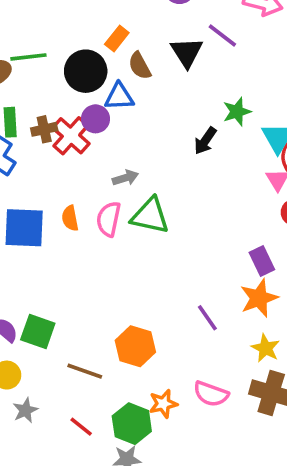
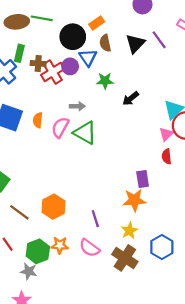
blue triangle: (119, 97) -> (88, 58), turned 42
green star: (237, 112) -> (105, 81), moved
purple line: (207, 318) -> (95, 219), moved

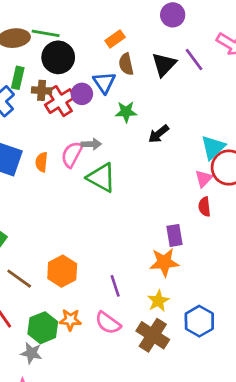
black circle: (73, 37) -> (58, 57), moved
pink semicircle: (60, 127) -> (72, 154), moved

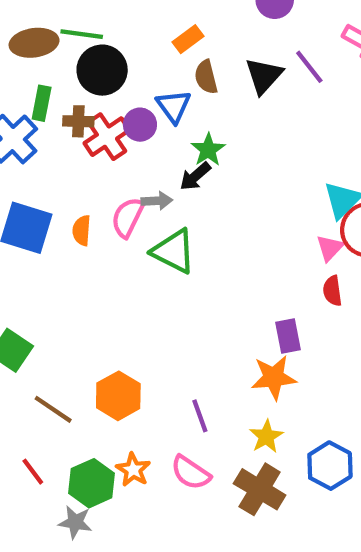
green star: (126, 112) -> (208, 150), turned -30
black arrow: (158, 134) -> (195, 176), moved
orange star: (70, 320) -> (133, 470), turned 30

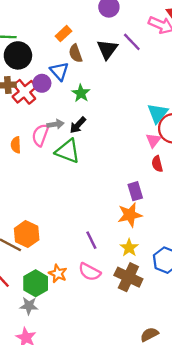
black arrow: (195, 176) -> (78, 125), moved
orange hexagon: (118, 396) -> (27, 234), moved

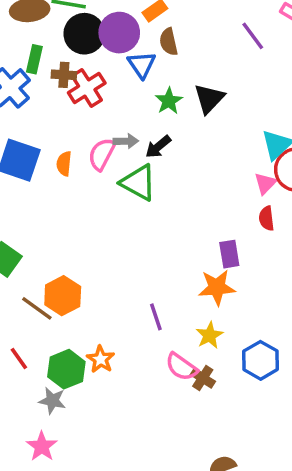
black triangle: (107, 49) -> (209, 99), moved
purple circle: (42, 83) -> (119, 33), moved, size x1.5
pink semicircle: (90, 272) -> (181, 367), moved
brown cross: (128, 277) -> (203, 378), size x0.6

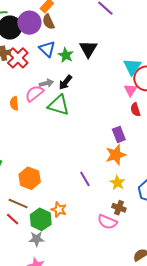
brown semicircle: (169, 42) -> (48, 22), moved
blue triangle: (142, 65) -> (47, 49), moved
pink semicircle: (102, 154) -> (34, 93), turned 36
brown line: (37, 308) -> (18, 204), moved
pink semicircle: (181, 367) -> (107, 222), moved

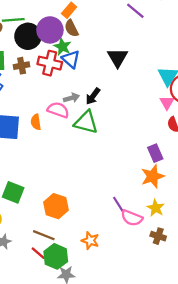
green star: (66, 55) -> (62, 47), moved
red cross: (18, 58) -> (50, 63), moved, turned -30
pink semicircle: (34, 93) -> (58, 110), turned 60
green hexagon: (41, 219) -> (56, 256), moved
pink semicircle: (107, 222) -> (132, 218), moved

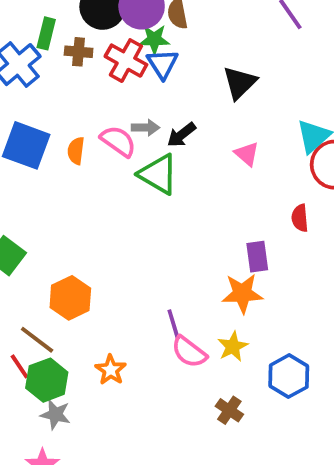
green star: (62, 47) -> (154, 39), turned 30
pink triangle: (167, 102) -> (247, 154), moved, turned -35
brown cross: (158, 236) -> (229, 410), moved

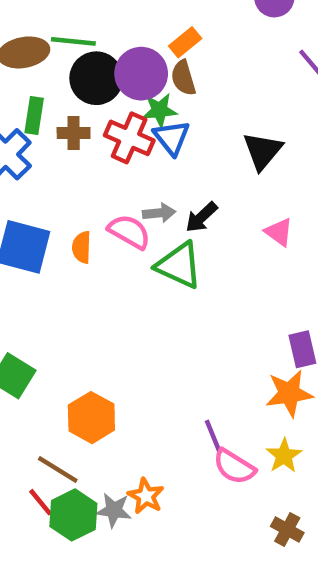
gray star: (55, 414) -> (114, 510), moved

